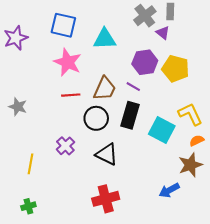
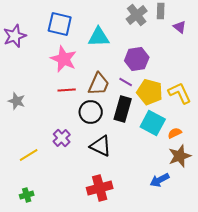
purple triangle: (163, 33) -> (180, 27), moved
yellow pentagon: (176, 69) -> (150, 92), moved
yellow L-shape: (190, 114) -> (180, 93), moved
orange semicircle: (197, 141) -> (175, 133), moved
yellow line: (31, 164) -> (29, 155), turned 48

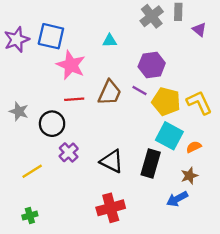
blue square: (60, 24) -> (51, 36), moved
cyan triangle: (99, 37) -> (110, 41), size x0.6
black rectangle: (123, 109) -> (151, 163), moved
black circle: (91, 112) -> (52, 124), moved
brown star: (180, 156) -> (189, 176), moved, size x0.7

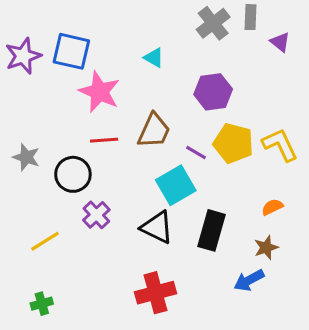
cyan triangle: (110, 41) -> (154, 58), turned 32
purple line: (139, 90) -> (196, 153), moved
cyan square: (169, 136) -> (176, 185), moved, turned 32

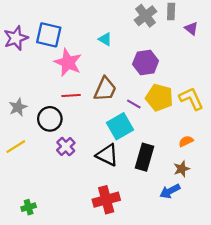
gray star: (26, 157) -> (18, 107), turned 30
yellow line: (45, 241) -> (16, 147), moved

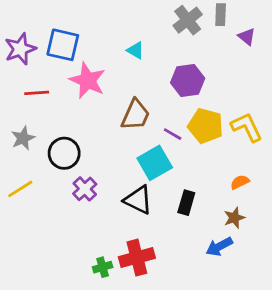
red line: (71, 95) -> (37, 93), moved
black rectangle: (144, 157) -> (186, 203), size x0.7
green cross: (29, 207) -> (103, 267), moved

